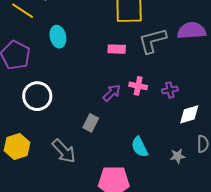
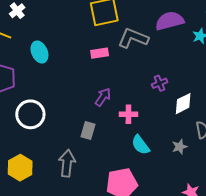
gray L-shape: (152, 41) -> (133, 38), turned 48
pink cross: (138, 86) -> (128, 114), moved
gray arrow: (64, 151) -> (67, 163), turned -120

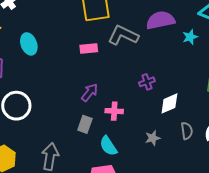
gray rectangle: (88, 131) -> (85, 124), moved
cyan semicircle: (140, 145) -> (108, 146), moved
gray star: (180, 147) -> (153, 138), moved

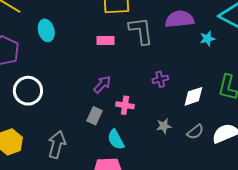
gray L-shape: (123, 35) -> (141, 31), turned 52
white diamond: (169, 103) -> (193, 96), moved
gray semicircle: (187, 131) -> (195, 132), turned 54
gray star: (153, 138) -> (164, 126), moved

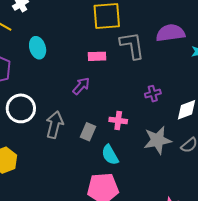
purple arrow: (102, 84) -> (81, 86), moved
gray star: (164, 126) -> (158, 140), size x1.8
gray arrow: (57, 145) -> (55, 125), moved

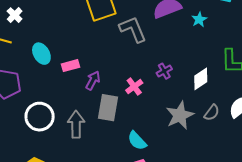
pink rectangle: (97, 56) -> (70, 66), moved
pink cross: (118, 120) -> (134, 87), moved, turned -30
gray rectangle: (88, 132) -> (108, 108), moved, size x1.5

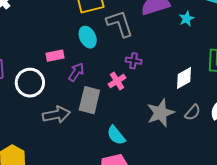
cyan ellipse: (41, 54) -> (88, 37), moved
purple cross: (164, 71) -> (134, 61), moved, turned 35
white circle: (40, 117) -> (30, 83), moved
gray arrow: (76, 124) -> (56, 115), turned 76

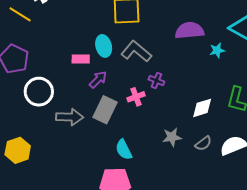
gray L-shape: (120, 24) -> (136, 51), moved, turned -44
cyan ellipse: (88, 37) -> (104, 46), moved
white circle: (30, 83) -> (39, 92), moved
gray star: (161, 113) -> (172, 137), size x0.7

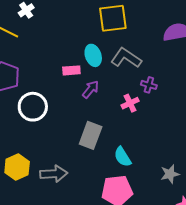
gray rectangle: (105, 110) -> (91, 135), moved
gray arrow: (70, 117) -> (54, 174), moved
gray star: (172, 137) -> (170, 174), moved

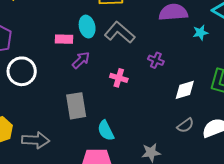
purple cross: (149, 85) -> (156, 60), moved
pink cross: (130, 103) -> (119, 78), turned 36
gray rectangle: (91, 135) -> (76, 106), turned -36

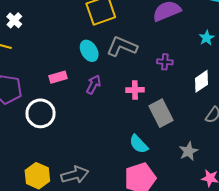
cyan star: (200, 33) -> (207, 38), moved
pink rectangle: (64, 39) -> (58, 77), moved
gray rectangle: (76, 106) -> (161, 113), moved

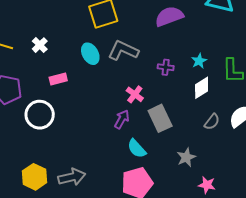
white cross: (14, 20) -> (40, 45), moved
cyan star: (207, 38) -> (199, 61), moved
purple arrow: (94, 85) -> (122, 119), moved
pink cross: (135, 90) -> (135, 94), turned 36

